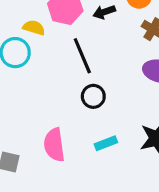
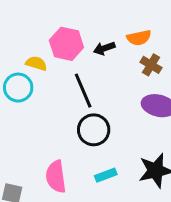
black circle: (93, 96) -> (94, 130), size x1.4

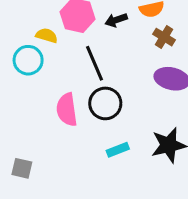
pink semicircle: (56, 177) -> (67, 110), moved

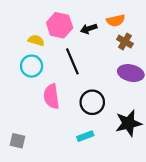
cyan circle: (28, 60) -> (32, 66), moved
black circle: (105, 103) -> (92, 102), moved
cyan rectangle: (118, 150) -> (85, 136), moved

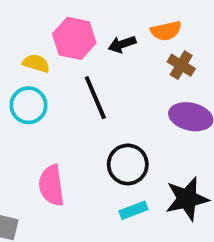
pink semicircle: (51, 96) -> (51, 185), moved
cyan rectangle: (85, 136) -> (133, 210), moved

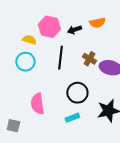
brown cross: (181, 65) -> (89, 59), moved
black line: (95, 98) -> (60, 58), turned 30
cyan rectangle: (133, 210) -> (72, 118), moved

